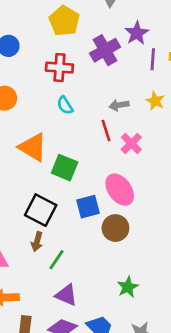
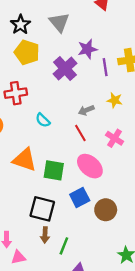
purple star: (137, 33) -> (87, 49), turned 30
red cross: (59, 68) -> (16, 93), moved
pink cross: (131, 143) -> (115, 138), moved
pink ellipse: (120, 190) -> (90, 166), moved

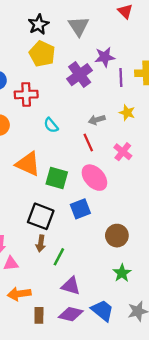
brown circle: (106, 210) -> (117, 236), moved

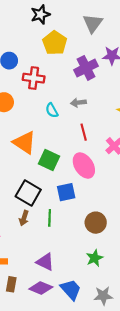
black star: (39, 24) -> (40, 14), moved
gray arrow: (97, 120) -> (78, 103), moved
green line: (59, 257) -> (50, 218), moved, turned -35

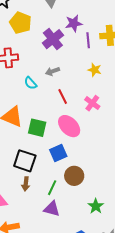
green line: (50, 218) -> (52, 188), moved, turned 35
brown circle: (96, 223) -> (74, 176), moved
purple triangle: (45, 262) -> (52, 209), moved

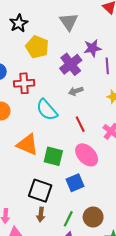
gray arrow: (53, 71) -> (76, 91), moved
cyan semicircle: (30, 83) -> (47, 110), size x1.6
brown circle: (74, 176) -> (93, 217), moved

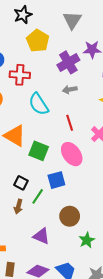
black square: (40, 191) -> (21, 183), size x0.6
green line: (68, 219) -> (38, 196), moved

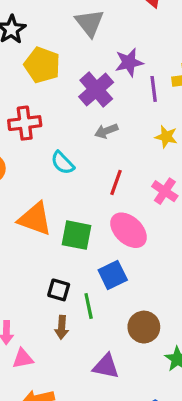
cyan semicircle: (39, 104) -> (63, 163), size x0.7
red line: (70, 123) -> (116, 182), turned 49
green line: (38, 196) -> (89, 306), turned -35

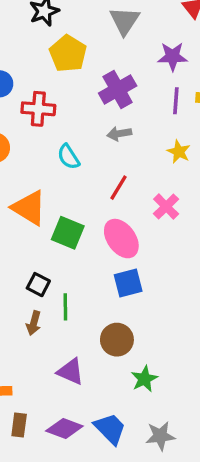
purple star: (129, 62) -> (173, 57), moved
blue square: (113, 275) -> (128, 283), moved

